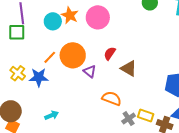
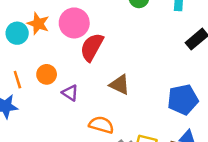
red semicircle: (110, 53) -> (92, 47), moved, size x1.6
orange circle: (73, 55) -> (47, 74), size x0.6
orange line: (50, 57) -> (17, 80), turned -56

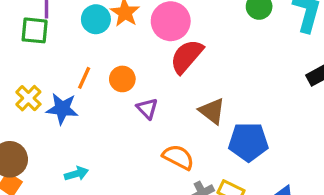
orange line: (17, 80) -> (84, 78), turned 30
blue pentagon: (183, 100) -> (248, 142), moved

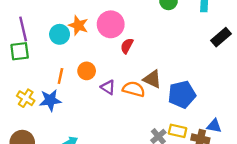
red semicircle: (187, 56) -> (127, 46), size x0.6
orange semicircle: (178, 157) -> (134, 89), moved

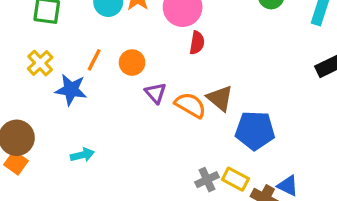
red semicircle: (127, 46) -> (197, 43), turned 147
yellow cross: (26, 98) -> (40, 63), moved

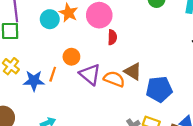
orange line: (94, 60) -> (53, 74), moved
purple triangle: (156, 93) -> (90, 74), size x1.5

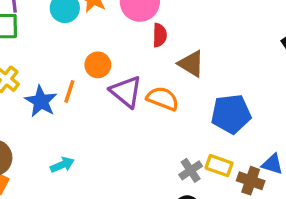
brown triangle: (133, 71) -> (191, 64), moved
blue star: (34, 81) -> (41, 101), turned 30

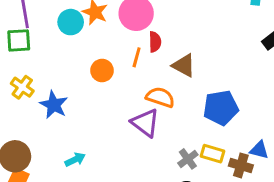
orange line: (69, 91) -> (137, 57), moved
purple triangle: (126, 92) -> (145, 123), moved

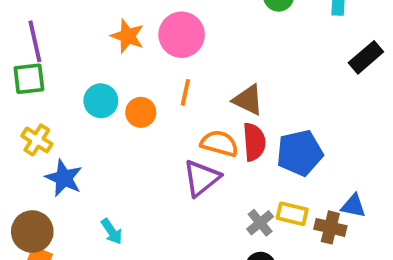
cyan circle: (71, 22) -> (101, 101), moved
red semicircle: (155, 42) -> (254, 142), moved, size x1.4
blue star: (54, 105) -> (64, 178), moved
purple triangle: (145, 123) -> (201, 178), turned 48
cyan arrow: (75, 160) -> (112, 231), turned 84

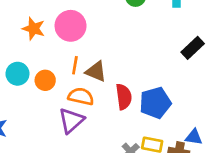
black rectangle: (366, 57) -> (193, 48), moved
brown triangle: (248, 100) -> (96, 71), moved
orange semicircle: (219, 143) -> (81, 96), moved
purple triangle: (201, 178) -> (71, 121), moved

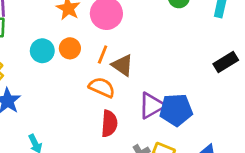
orange circle: (45, 80) -> (70, 48), moved
red semicircle: (124, 97) -> (109, 124), moved
purple triangle: (71, 121) -> (152, 106), moved

